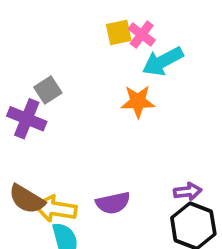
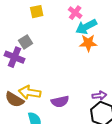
yellow square: (119, 33) -> (37, 12), moved
orange star: (138, 101) -> (88, 43), moved
yellow arrow: (55, 209) -> (30, 92), moved

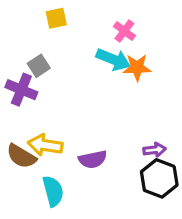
pink cross: (75, 13) -> (124, 31), moved
cyan arrow: (86, 27) -> (113, 60), moved, turned -130

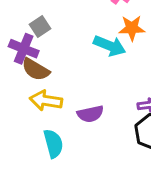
cyan arrow: (113, 60) -> (110, 46), moved
brown semicircle: (21, 156) -> (36, 69), moved

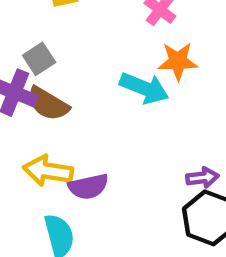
brown semicircle: (36, 69) -> (48, 104), moved
purple semicircle: (90, 114) -> (88, 187), moved

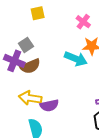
brown semicircle: (48, 104) -> (30, 66), turned -54

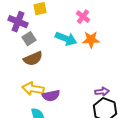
cyan arrow: (76, 59) -> (66, 39), moved
purple cross: (14, 61) -> (18, 22), moved

